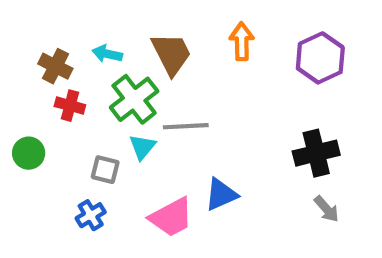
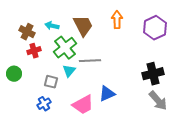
red cross: (70, 106) -> (34, 51), turned -32
gray arrow: (327, 209) -> (158, 101), size x1.5

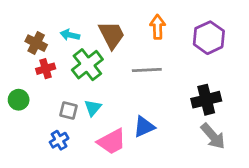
gray line: (90, 61) -> (147, 70), moved
cyan triangle: (69, 71) -> (93, 108), moved

